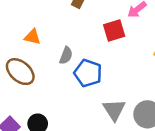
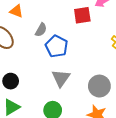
gray triangle: (114, 110) -> (61, 78), moved

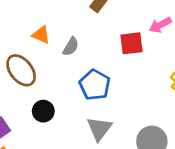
gray semicircle: (41, 30) -> (71, 47), moved
black circle: (11, 81) -> (43, 111), moved

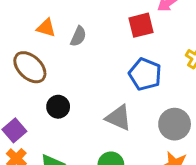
blue pentagon: (95, 85) -> (145, 74), moved
gray triangle: (99, 129) -> (118, 118), turned -36

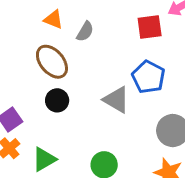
brown ellipse: (30, 67) -> (52, 62), moved
gray triangle: (118, 118) -> (116, 100), moved

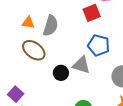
gray semicircle: (85, 31) -> (51, 26), size x1.5
black circle: (57, 100) -> (61, 73), moved

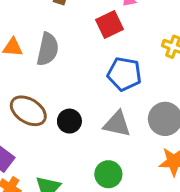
brown ellipse: (34, 50) -> (28, 111), moved
gray triangle: (81, 65) -> (117, 124), moved

